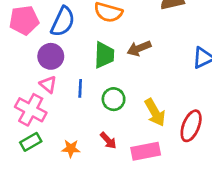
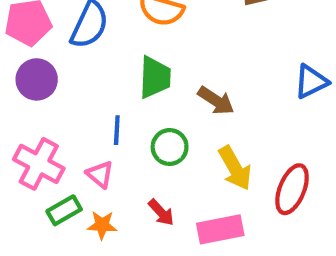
brown arrow: (139, 48) -> (216, 101), moved, turned -125
purple circle: (51, 56) -> (37, 79), moved
pink triangle: (48, 84) -> (100, 174), moved
green rectangle: (31, 142) -> (64, 210), moved

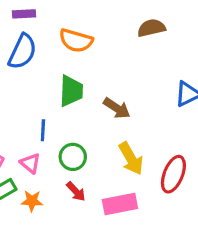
green circle: (170, 147) -> (73, 157), moved

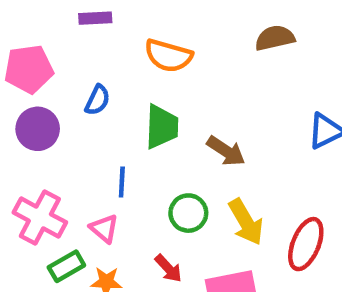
blue semicircle: (22, 52) -> (97, 100), moved, size x0.6
green circle: (73, 157) -> (188, 213), moved

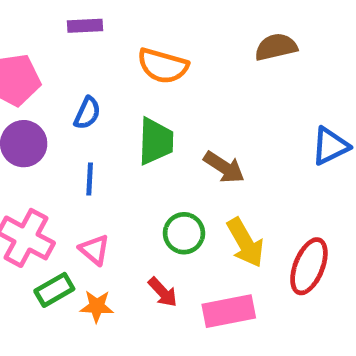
blue line: (122, 182) -> (90, 179), moved

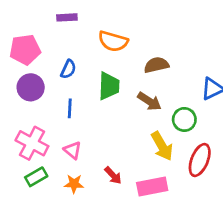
brown semicircle: (276, 47) -> (156, 65), moved
green circle: (184, 233) -> (184, 119), moved
green rectangle: (54, 290) -> (36, 177), moved

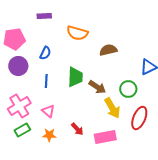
green trapezoid: (109, 86) -> (75, 77), moved
brown arrow: (149, 101) -> (97, 87), moved
pink cross: (32, 143) -> (19, 106), turned 30

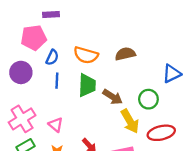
orange semicircle: (77, 33) -> (86, 55), moved
pink pentagon: (14, 39) -> (34, 38), moved
blue line: (46, 81) -> (57, 81), moved
red ellipse: (139, 118) -> (161, 133), turned 55

